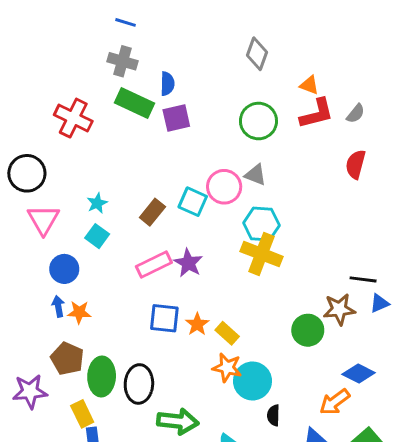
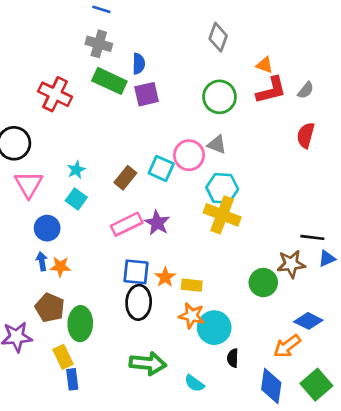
yellow rectangle: (227, 333) -> (192, 285), turned -36
black ellipse: (139, 384) -> (139, 302), moved

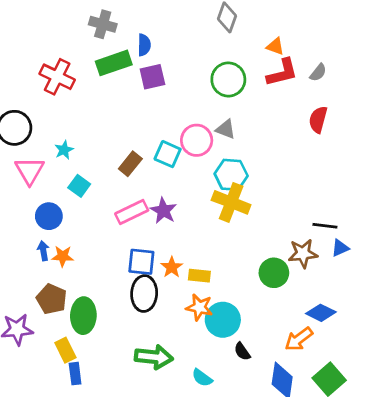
green rectangle: (109, 81) -> (114, 63), turned -44
cyan star: (76, 170) -> (64, 150), moved
black semicircle: (233, 358) -> (242, 351), turned -36

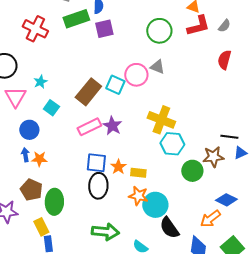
brown rectangle: (130, 164) -> (88, 92), size x1.5
cyan hexagon: (231, 175) -> (172, 144), moved
black semicircle: (242, 351) -> (169, 228), size x1.6

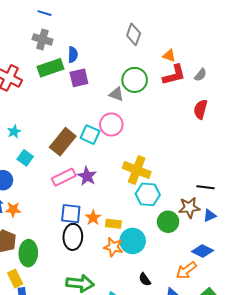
gray triangle: (157, 67) -> (116, 94), moved
blue triangle: (240, 153) -> (210, 216), moved
cyan circle: (155, 205) -> (133, 241), moved
black semicircle: (169, 228) -> (145, 279), size x0.6

